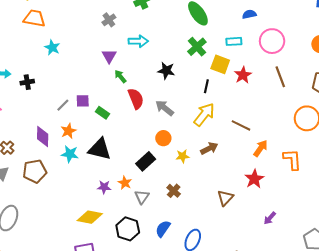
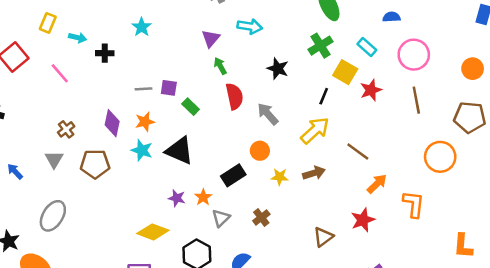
cyan rectangle: (234, 41) -> (367, 47), turned 35
cyan star: (52, 47) -> (142, 27), moved
gray line: (63, 105) -> (144, 89), turned 32

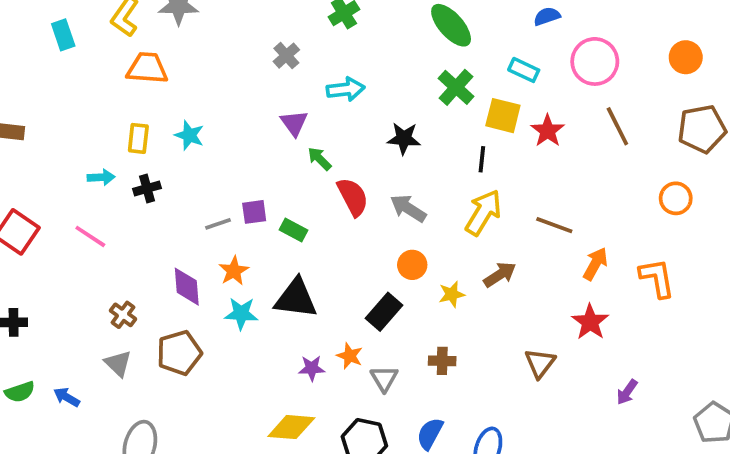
yellow rectangle: (48, 23) -> (138, 138), moved
orange circle: (440, 157) -> (676, 198), size x0.7
brown cross: (261, 217) -> (442, 361), turned -35

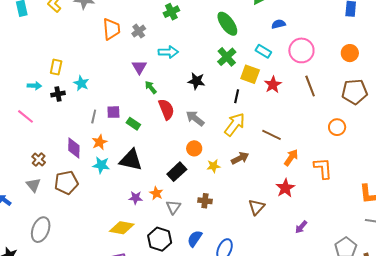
orange trapezoid: (147, 68) -> (111, 29), moved, turned 75
cyan star: (189, 135) -> (81, 83), moved
gray line: (218, 224) -> (94, 117), turned -64

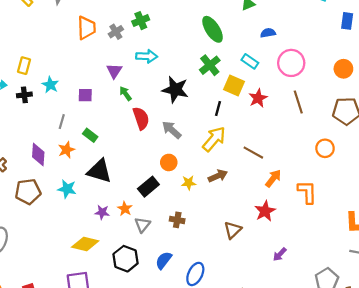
green cross: (171, 12) -> (141, 21), moved
black star: (196, 81) -> (175, 90), size x1.4
purple square: (113, 112) -> (85, 95), moved
green rectangle: (133, 124) -> (90, 135), moved
cyan star: (101, 165) -> (67, 189), moved

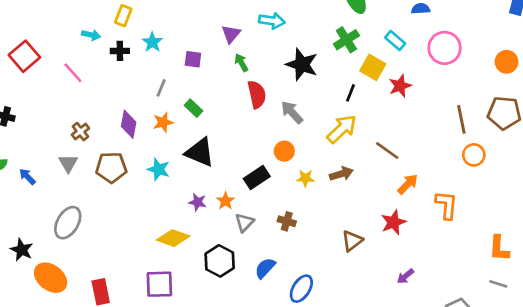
brown line: (298, 102) -> (461, 119), moved

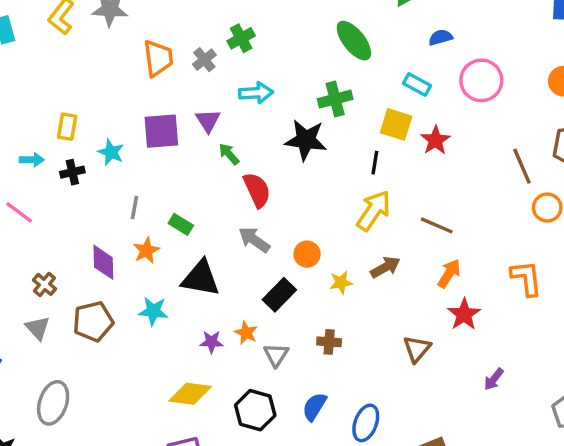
green cross: (346, 40) -> (335, 99), moved, turned 30
purple square: (193, 59) -> (161, 131), moved, size x1.6
gray arrow: (292, 112) -> (254, 240), moved
orange arrow: (408, 184) -> (449, 273), moved

